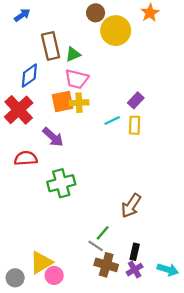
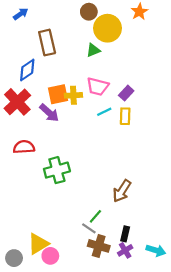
green triangle: (73, 54) -> (93, 50), moved
pink trapezoid: (77, 79) -> (98, 87), moved
purple arrow: (53, 137) -> (49, 113), moved

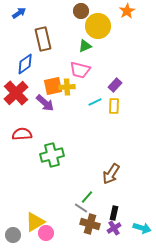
pink trapezoid: (98, 87) -> (80, 70), moved

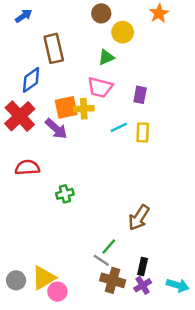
yellow circle: (98, 26) -> (123, 32), size x0.7
purple rectangle: (115, 85) -> (140, 95), moved, turned -32
green cross: (52, 155) -> (65, 194), size x0.6
gray circle: (13, 235) -> (16, 280), moved

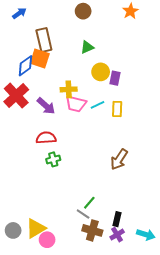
yellow circle: (123, 32) -> (101, 72), moved
pink trapezoid: (100, 87) -> (76, 104), moved
orange square: (66, 107) -> (40, 59), moved, turned 30
red semicircle: (27, 168) -> (46, 138), moved
brown arrow: (139, 218) -> (119, 159), moved

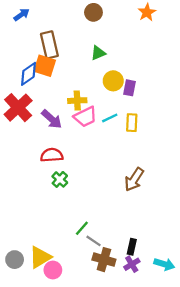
pink trapezoid: (76, 104) -> (85, 117), turned -40
green cross: (53, 159) -> (60, 179), turned -32
green line: (89, 203) -> (82, 228), moved

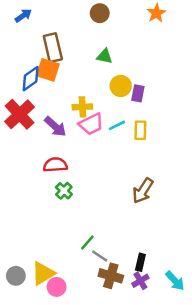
green triangle: (98, 53) -> (105, 56), turned 35
cyan arrow: (164, 264) -> (175, 281), turned 30

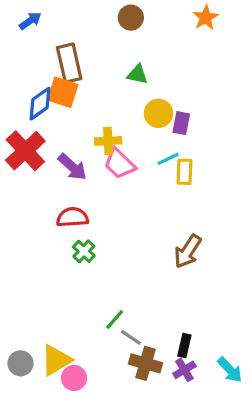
pink trapezoid: (91, 124) -> (120, 164), turned 70
cyan line: (117, 125) -> (168, 159), moved

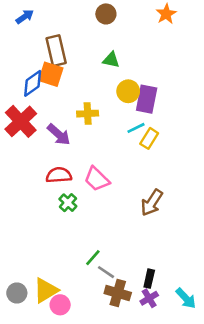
purple rectangle: (181, 123) -> (147, 99), size x1.5
pink trapezoid: (120, 164) -> (97, 179), moved
yellow rectangle: (184, 172) -> (149, 138), turned 30

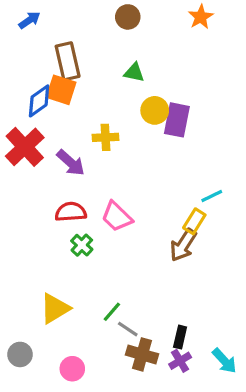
cyan line: (136, 128) -> (212, 196), moved
yellow rectangle: (149, 138) -> (194, 221), moved
yellow triangle: (46, 290) -> (55, 309), moved

